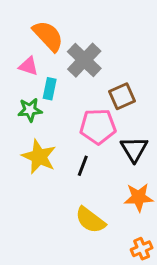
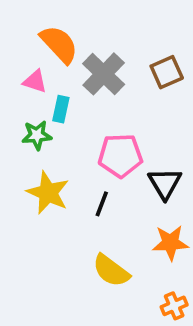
brown square: (122, 96) -> (167, 72), moved

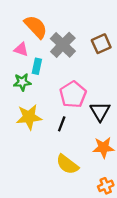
pink pentagon: (120, 156) -> (73, 94), turned -30
yellow star: (48, 193) -> (29, 117), turned -30

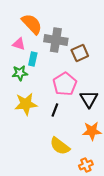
brown square: (101, 44) -> (80, 53), moved
gray cross: (63, 45) -> (56, 40), turned -35
orange cross: (106, 186) -> (86, 165), moved

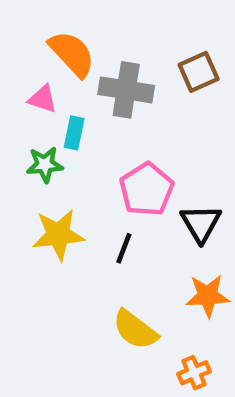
brown square: (80, 53) -> (199, 72), moved

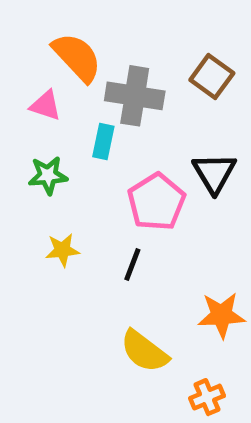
brown square: (199, 72) -> (212, 77), turned -30
cyan rectangle: (74, 133) -> (103, 142), moved
black triangle: (201, 223) -> (214, 173), moved
yellow star: (58, 235) -> (62, 250), size x0.6

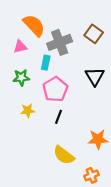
gray cross: (135, 96) -> (60, 42), turned -30
pink triangle: (46, 105) -> (20, 47), turned -32
pink pentagon: (156, 202) -> (55, 89), moved

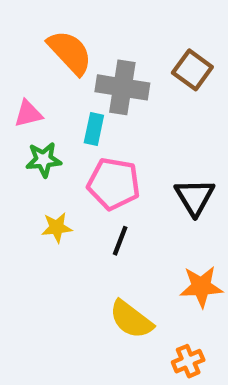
gray cross: (60, 42) -> (122, 87), turned 30
pink triangle: (20, 47) -> (28, 114), moved
black triangle: (95, 76) -> (195, 197), moved
pink pentagon: (55, 89) -> (114, 184), turned -30

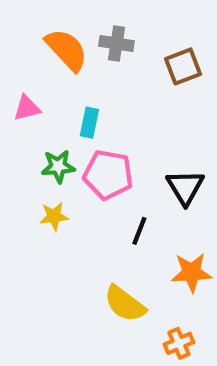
brown square: (192, 70) -> (183, 66), turned 33
gray cross: (122, 87) -> (116, 44), moved, size x0.7
green star: (44, 160) -> (58, 166), moved
black line: (120, 241) -> (139, 231), moved

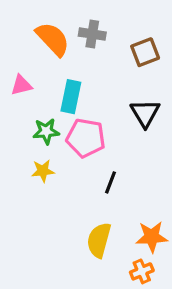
cyan rectangle: (89, 123) -> (71, 97), size x1.4
black triangle: (185, 187) -> (145, 113), moved
orange star: (191, 273) -> (152, 237), moved
yellow semicircle: (125, 304) -> (99, 240), turned 68

